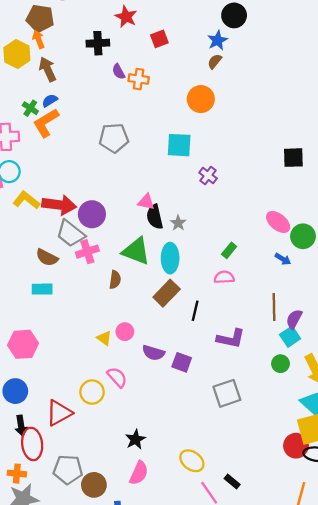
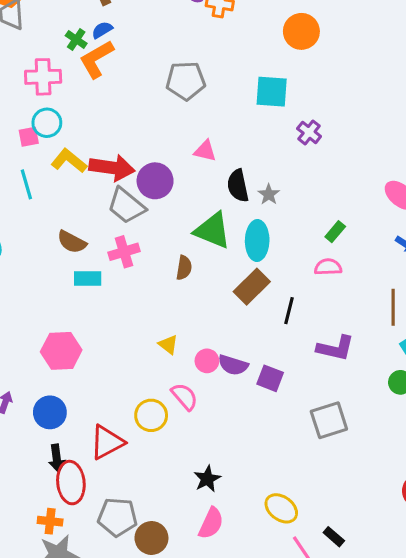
pink triangle: (146, 202) -> (205, 151), moved
pink cross: (87, 252) -> (124, 252), moved
brown semicircle: (47, 258) -> (72, 242), moved
pink circle: (125, 332) -> (207, 361), moved

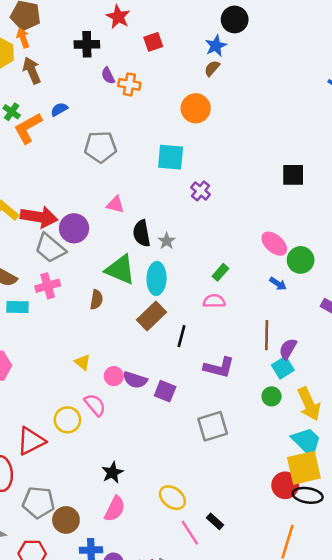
blue semicircle: (102, 30) -> (59, 109), moved

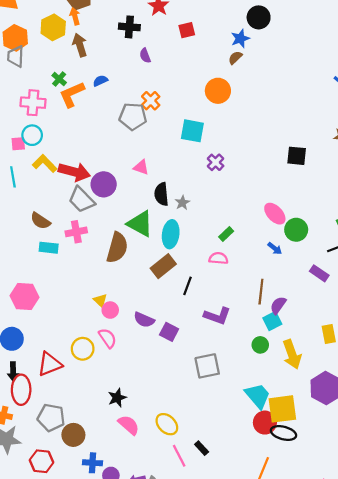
orange cross: (129, 84) -> (151, 101), moved, turned 30
brown semicircle: (96, 300) -> (117, 248), size x1.8
pink circle: (114, 376) -> (110, 310), moved
cyan trapezoid: (306, 442) -> (258, 396), moved
pink semicircle: (115, 509) -> (129, 425), moved, turned -80

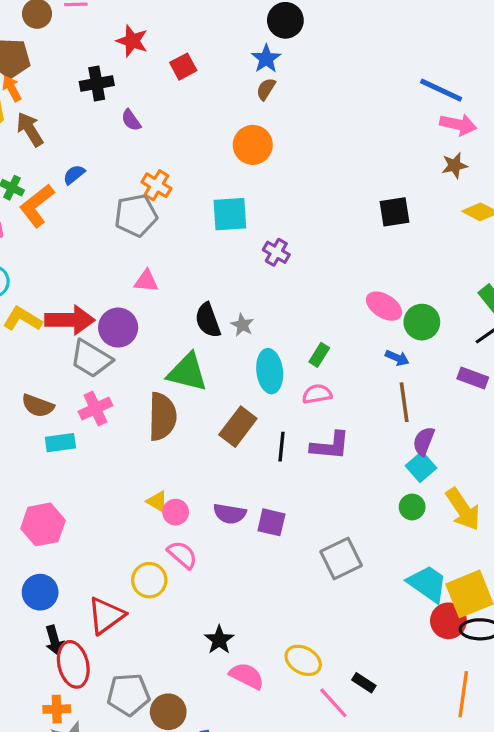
pink triangle: (141, 167) -> (146, 281), moved
cyan ellipse: (171, 234) -> (270, 371), moved
brown line: (261, 292) -> (404, 402), moved
purple L-shape: (217, 316) -> (330, 446), moved

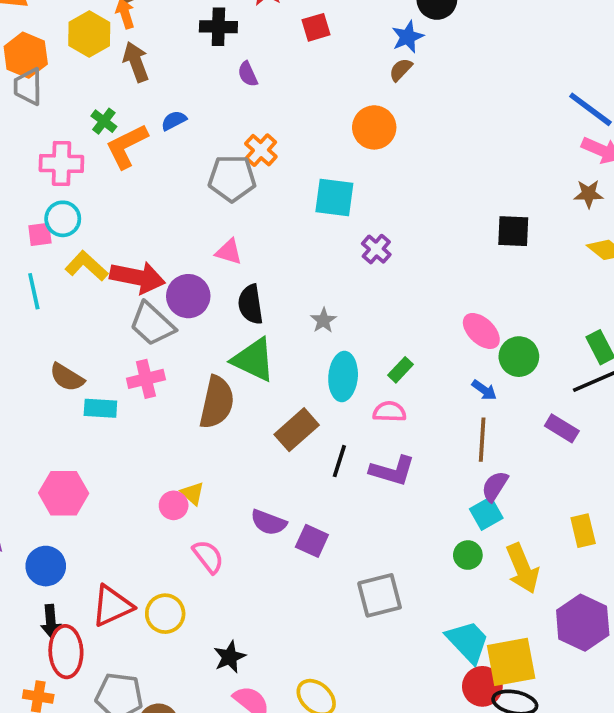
black semicircle: (208, 320) -> (250, 304), moved
brown semicircle: (38, 406) -> (67, 377), moved
pink circle: (176, 512) -> (174, 505), moved
yellow circle: (149, 580) -> (165, 614), moved

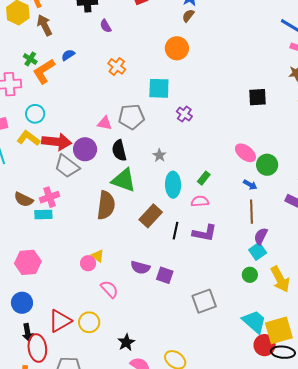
gray pentagon: (232, 178) -> (131, 117), moved
cyan circle: (63, 219) -> (35, 114), moved
pink cross: (146, 379) -> (49, 197), moved

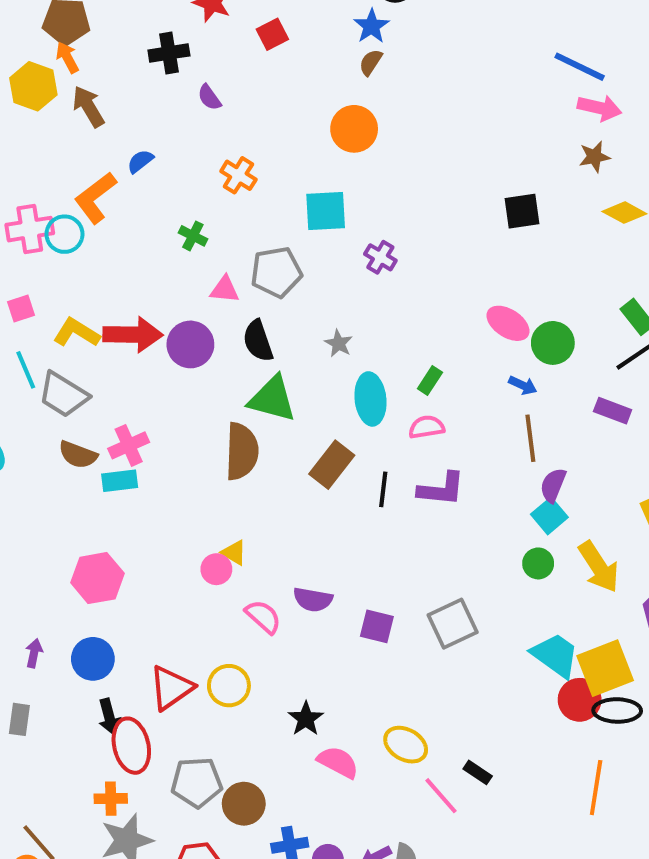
green cross: (30, 59) -> (193, 236), moved
cyan circle: (35, 114) -> (65, 234), moved
gray trapezoid: (67, 166) -> (63, 395), moved
purple semicircle: (140, 268) -> (313, 600), moved
purple square: (165, 275) -> (377, 626), moved

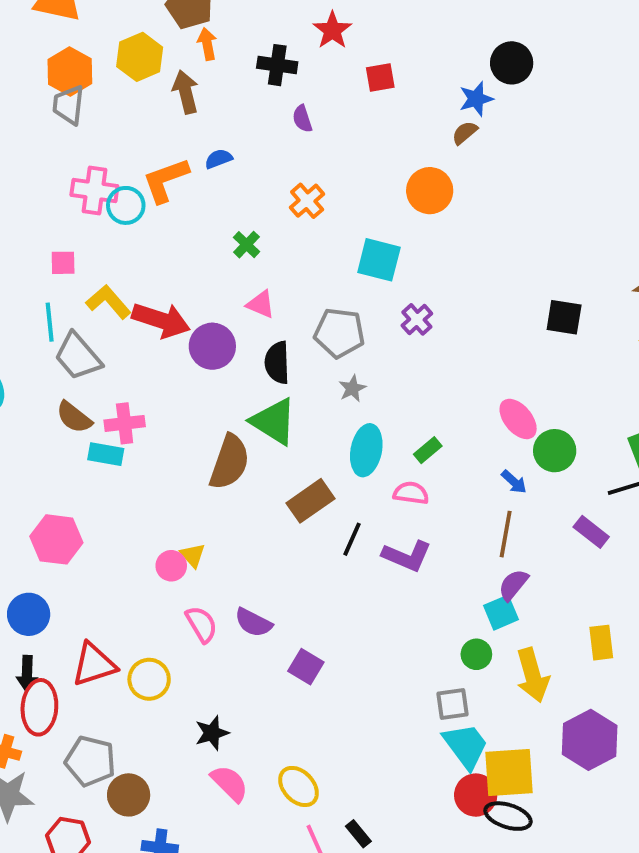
orange arrow: (67, 57) -> (207, 44), moved
gray pentagon: (276, 272) -> (339, 333), moved
gray square: (453, 624) -> (453, 704), moved, size x0.7

